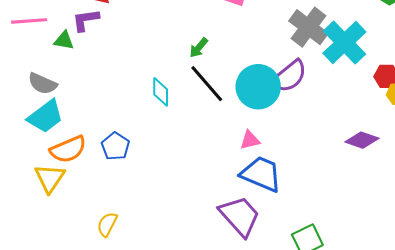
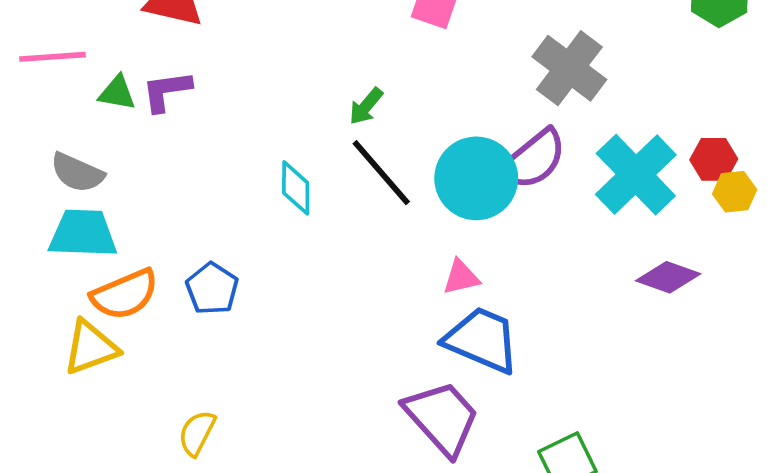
purple L-shape: (86, 20) -> (167, 91), moved
cyan cross: (344, 43) -> (636, 175), moved
cyan trapezoid: (46, 116) -> (83, 233), turned -141
yellow triangle: (50, 178) -> (91, 348), turned 36

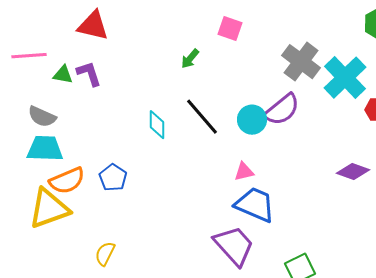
purple L-shape: (167, 91) -> (89, 74), turned 80
green arrow: (366, 106) -> (190, 59), moved
cyan cross: (636, 175) -> (345, 78), moved
cyan circle: (476, 178) -> (252, 120), size x0.7
yellow triangle: (91, 348) -> (49, 209), size x1.4

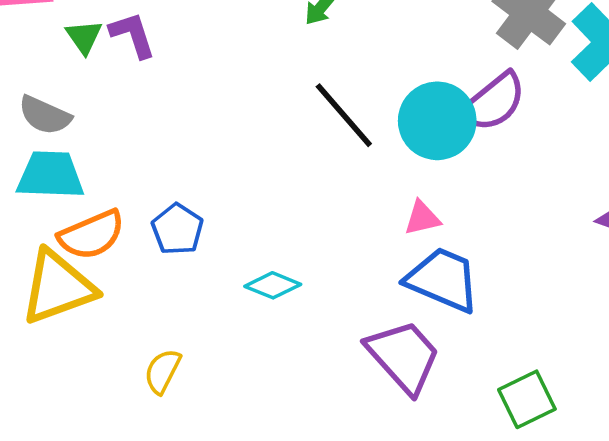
green triangle: (63, 75) -> (84, 37), turned 45
cyan circle: (252, 120) -> (437, 121), size x1.4
cyan diamond: (157, 125) -> (273, 285), moved, turned -68

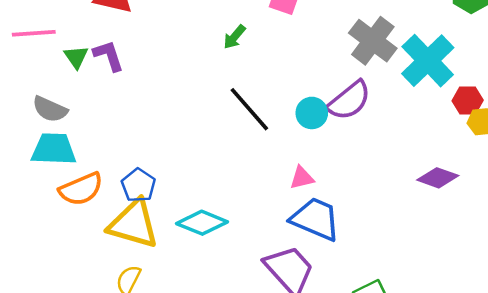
cyan circle: (437, 121) -> (312, 113), size x0.6
cyan diamond: (273, 285) -> (202, 223), size x1.4
yellow triangle: (58, 287) -> (133, 224), moved, turned 36

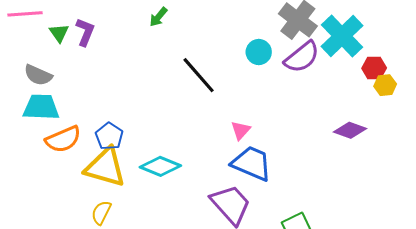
green arrow: (234, 37) -> (158, 17), moved
purple L-shape: (109, 56) -> (85, 32), turned 40
purple semicircle: (349, 100) -> (302, 57), moved
cyan circle: (312, 113) -> (259, 52), moved
pink triangle: (302, 178) -> (241, 130), turned -35

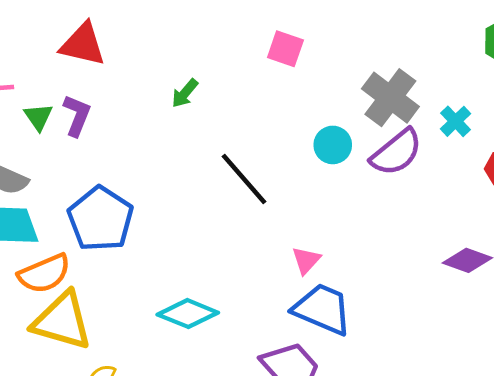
cyan cross: (342, 36) -> (456, 121), size x0.5
blue pentagon: (109, 136) -> (101, 219), moved, size x1.6
yellow triangle: (105, 167) -> (62, 321), moved

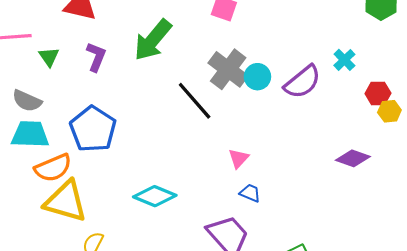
green arrow: (185, 93) -> (153, 40), size x2.0
gray cross: (390, 98) -> (228, 69), moved
purple L-shape: (77, 115) -> (96, 57), moved
blue trapezoid: (322, 309) -> (250, 193), size x0.5

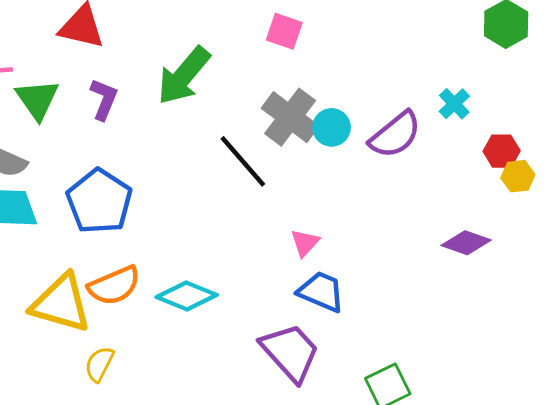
green triangle: (49, 57) -> (37, 99), size x1.5
orange semicircle: (53, 168) -> (114, 286), moved
blue trapezoid: (250, 193) -> (321, 292), size x1.6

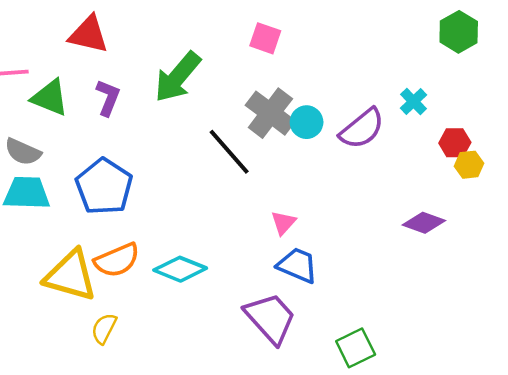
green triangle: (37, 99) -> (50, 98), turned -33

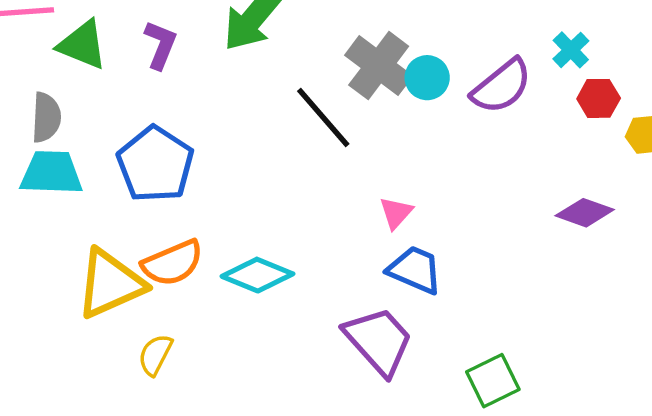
red hexagon: (455, 143) -> (599, 98), moved
gray semicircle: (23, 152) -> (46, 117), turned -111
yellow triangle: (71, 276) -> (110, 284), turned -40

